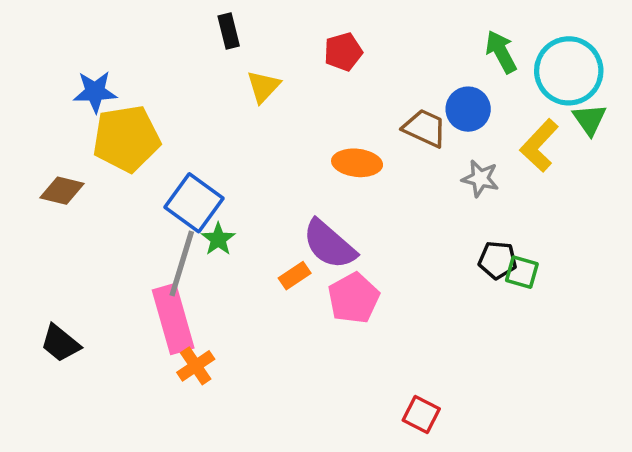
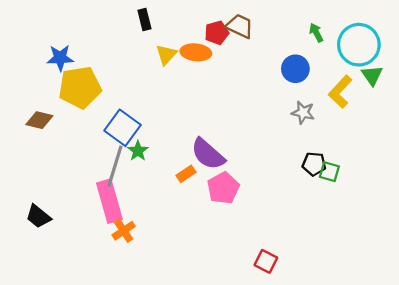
green arrow: (501, 52) -> (316, 33), size x0.7
brown trapezoid: (425, 128) -> (240, 26), moved
orange ellipse: (357, 163) -> (196, 52), moved

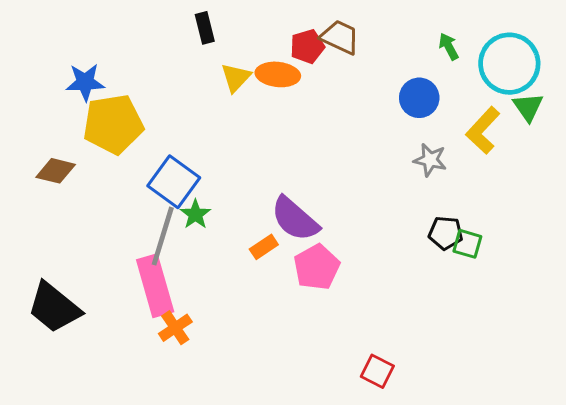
black trapezoid: (38, 216) -> (54, 308), size x1.5

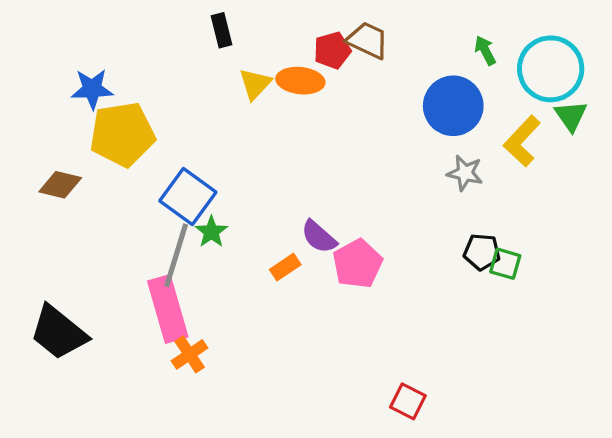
blue circle: (419, 98) -> (453, 106), size x1.4
purple semicircle: (295, 219) -> (319, 237), size x0.7
pink pentagon: (317, 267) -> (357, 264), moved

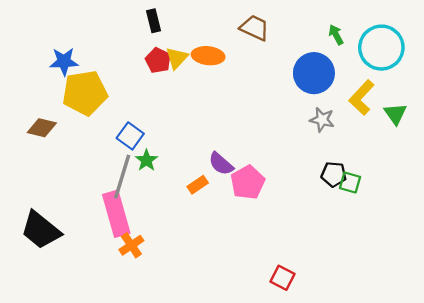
red pentagon: (332, 50) -> (158, 60), moved, turned -30
green triangle: (571, 116) -> (395, 114), moved
blue square: (188, 196) -> (130, 136), size x0.7

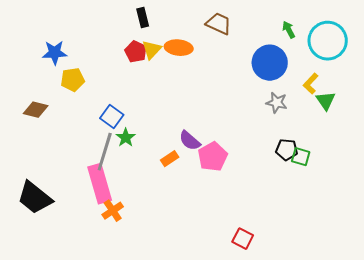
black rectangle: (153, 21) -> (143, 18), moved
yellow pentagon: (85, 93) -> (73, 80), size x0.6
yellow L-shape: (362, 98) -> (311, 84), size x0.7
green triangle: (395, 114) -> (326, 101), moved

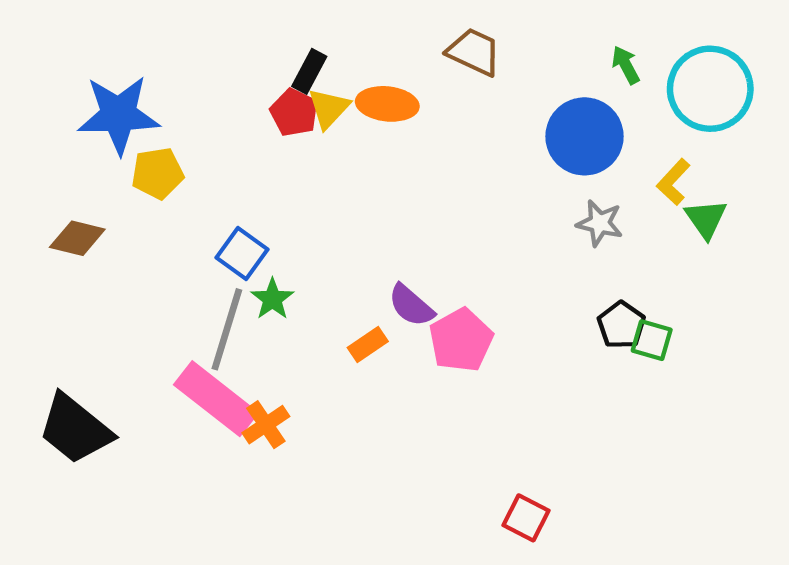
black rectangle: (143, 18) -> (309, 71), moved, turned 42
blue star: (55, 53) -> (119, 115), size x1.5
black pentagon: (287, 150) -> (621, 325), turned 30
pink rectangle: (100, 184) -> (216, 399), turned -36
orange cross: (113, 211) -> (266, 425), moved

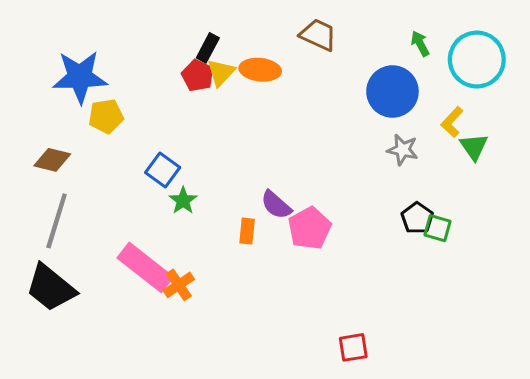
gray line: (227, 329) -> (57, 221), moved
orange rectangle: (368, 344) -> (247, 231), turned -50
red square: (526, 518) -> (353, 347), turned -36

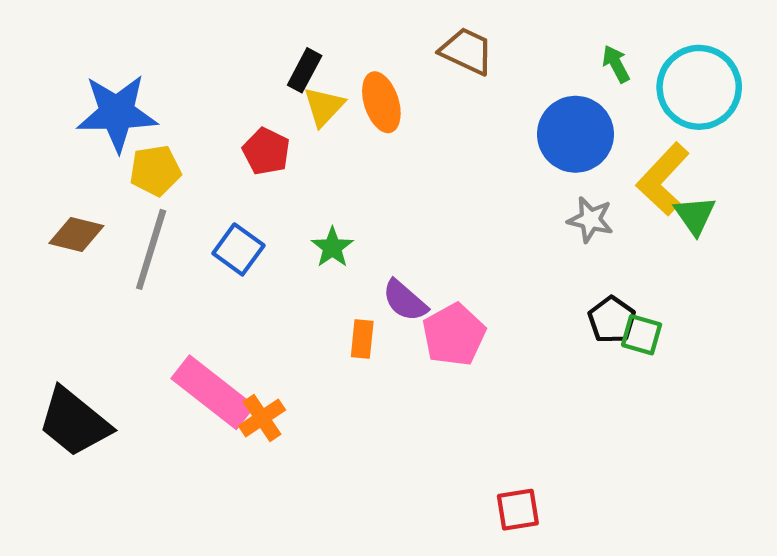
orange ellipse: (260, 70) -> (381, 102), turned 66
red pentagon: (198, 76) -> (266, 151), moved
yellow L-shape: (452, 122) -> (663, 179), size x1.6
green star: (183, 201) -> (332, 247), moved
gray line: (57, 221) -> (151, 249), moved

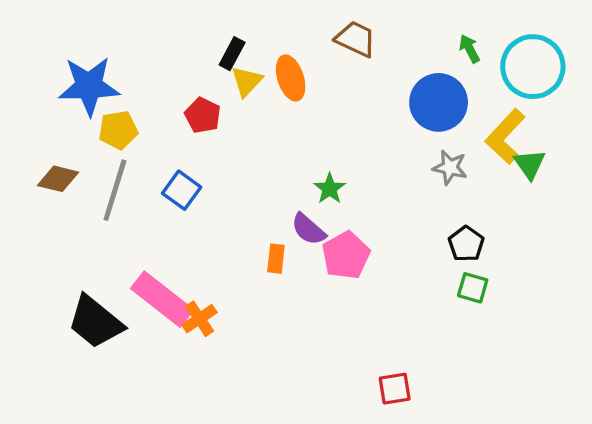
green star: (332, 247) -> (330, 189), moved
green square: (642, 335) -> (473, 288), moved
black trapezoid: (74, 422) -> (95, 322), moved

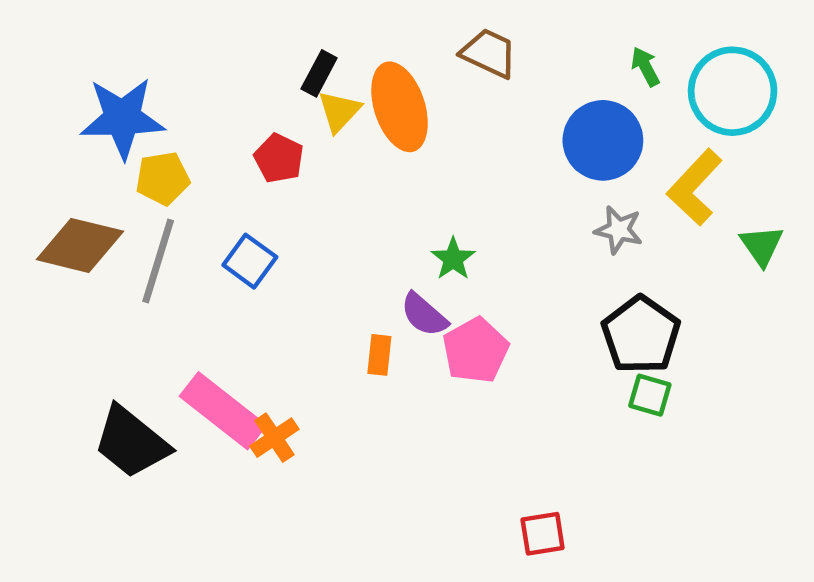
orange ellipse: (291, 78) -> (400, 107), size x1.4
green triangle: (530, 164) -> (762, 245), moved
brown diamond: (58, 179) -> (80, 245), size x1.5
black pentagon: (466, 244) -> (641, 335), size x1.6

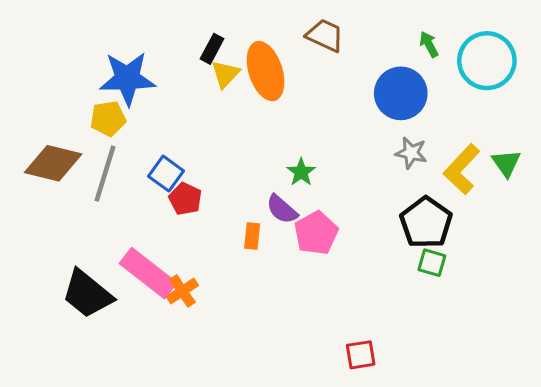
blue star: (122, 118) -> (127, 79), moved
red pentagon: (279, 158) -> (185, 199), moved
yellow L-shape: (695, 187) -> (462, 169), moved

